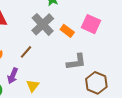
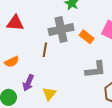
gray cross: (43, 24) -> (61, 30), turned 30
brown line: (26, 52) -> (45, 50), moved, turned -32

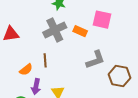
brown line: (45, 50) -> (45, 60), moved
orange semicircle: (12, 62) -> (26, 70), moved

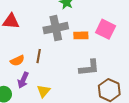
orange rectangle: (80, 31) -> (81, 35), turned -40

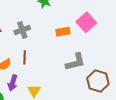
gray cross: (56, 28) -> (22, 30), moved, size x0.7
pink square: (106, 29) -> (86, 22), turned 30

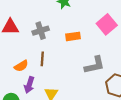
orange rectangle: (63, 32) -> (73, 36), moved

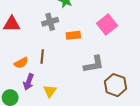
gray cross: (41, 31) -> (50, 22), moved

